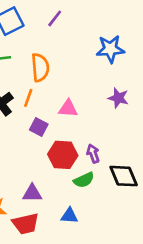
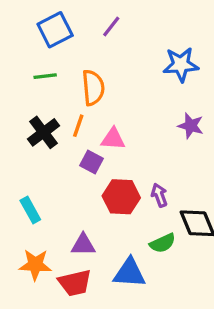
pink triangle: (68, 109) -> (113, 139), moved
green semicircle: (84, 180) -> (163, 243), moved
blue triangle: (69, 216) -> (130, 273), size x1.5

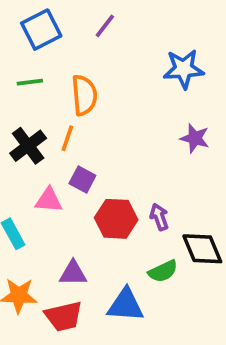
pink triangle: (113, 139) -> (49, 200), moved

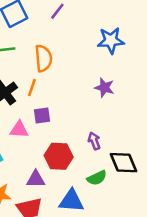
purple star: (195, 138) -> (104, 88), moved
purple square: (82, 179) -> (42, 116), turned -36
red hexagon: (116, 219) -> (59, 156), moved

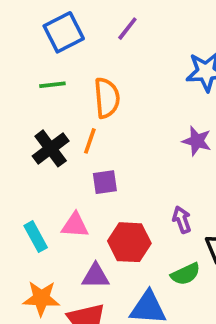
pink triangle: (19, 130) -> (75, 225), moved

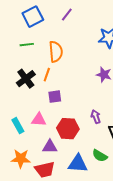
green semicircle: (186, 274) -> (100, 156), moved, turned 56

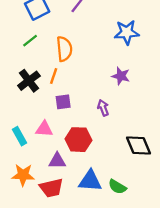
green line: (27, 45) -> (30, 41), turned -32
purple arrow: (96, 117) -> (103, 108), moved
green semicircle: (100, 156) -> (117, 187), moved

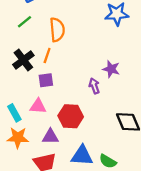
purple star: (121, 76) -> (111, 69), moved
purple square: (63, 102) -> (46, 80), moved
orange star: (23, 175) -> (18, 138), moved

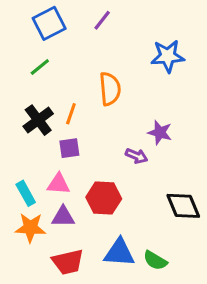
orange semicircle: (57, 30) -> (110, 89), moved
purple arrow: (94, 86) -> (136, 156), turned 133
purple triangle: (50, 137) -> (63, 217), moved

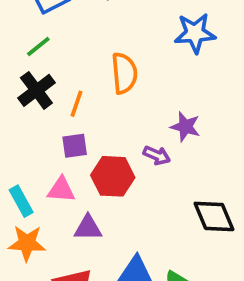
black cross: (38, 120) -> (36, 90), moved
red hexagon: (104, 198) -> (113, 176), moved
purple triangle: (63, 217) -> (88, 228), moved

